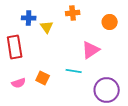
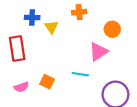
orange circle: (110, 22) -> (112, 29), moved

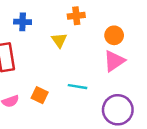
yellow triangle: (51, 27) -> (59, 40), moved
pink triangle: (98, 52) -> (114, 61), moved

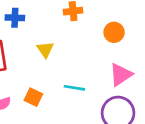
yellow triangle: (59, 40) -> (45, 49), moved
pink triangle: (114, 61) -> (121, 75), moved

